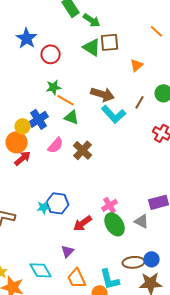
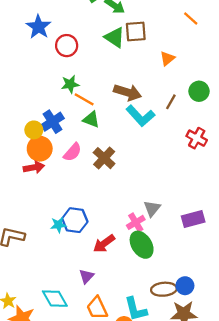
orange circle: (17, 142) -> (40, 149), moved
red arrow: (23, 158) -> (34, 167), turned 30
gray triangle: (142, 221) -> (152, 208), moved, turned 42

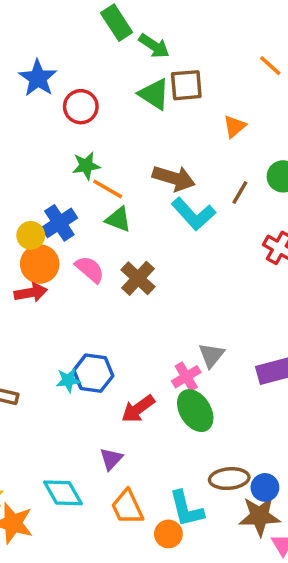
pink semicircle: (72, 152) -> (90, 269), turned -90
blue circle: (185, 286) -> (265, 487), moved

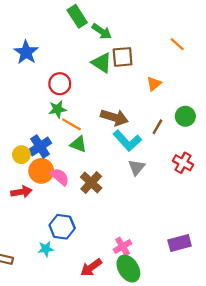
red circle: (81, 107) -> (60, 84), moved
orange circle: (40, 264) -> (41, 171), moved
gray triangle: (211, 355) -> (137, 167), moved
blue hexagon: (93, 373) -> (62, 227), moved

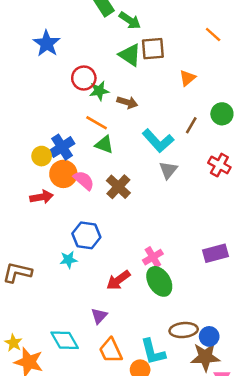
green star: (57, 109) -> (99, 91), moved
brown arrow: (114, 117) -> (127, 102), moved, size x0.7

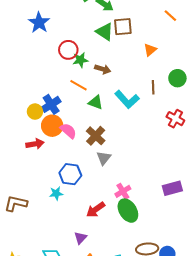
brown line: (191, 125) -> (153, 87), turned -32
green triangle: (104, 145) -> (96, 102), moved
gray triangle: (168, 170) -> (104, 158), moved

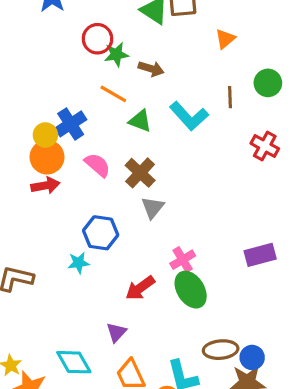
orange circle: (52, 126) -> (47, 157), moved

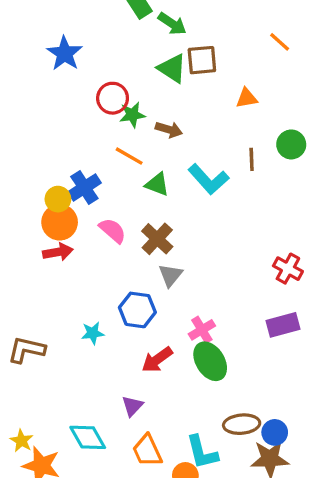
orange triangle: (225, 39) -> (247, 98), turned 30
red cross: (265, 146) -> (288, 269), moved
blue hexagon: (101, 233) -> (137, 310), moved

